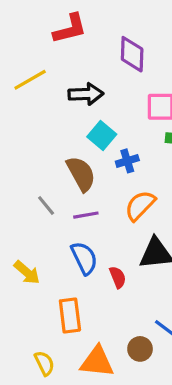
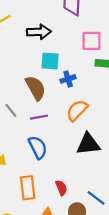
cyan square: (102, 135) -> (50, 61), turned -36
red semicircle: (118, 277) -> (61, 188), moved

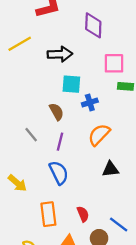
brown semicircle: (36, 88) -> (56, 112), size x0.7
purple line: (39, 117) -> (60, 142), turned -66
black triangle: (88, 144) -> (111, 169), size x0.7

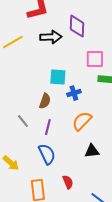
black arrow: (60, 54) -> (51, 37), moved
brown semicircle: (56, 112) -> (45, 101), turned 49
red semicircle: (83, 214) -> (68, 182), moved

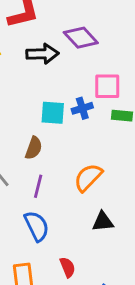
purple diamond: (77, 26) -> (81, 38), turned -45
blue cross: (74, 93) -> (82, 108), moved

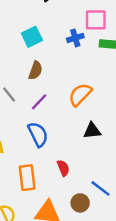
cyan square: (53, 113) -> (32, 37), moved, turned -30
purple line: (38, 186) -> (39, 102), turned 30

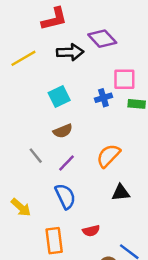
brown semicircle: (36, 70) -> (63, 131), turned 48
red semicircle: (63, 168) -> (91, 231), turned 98

